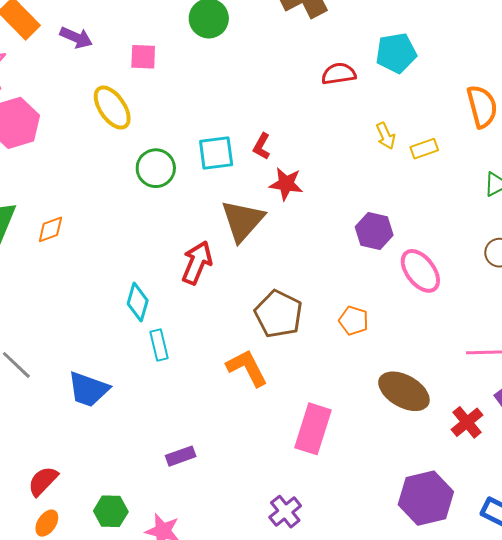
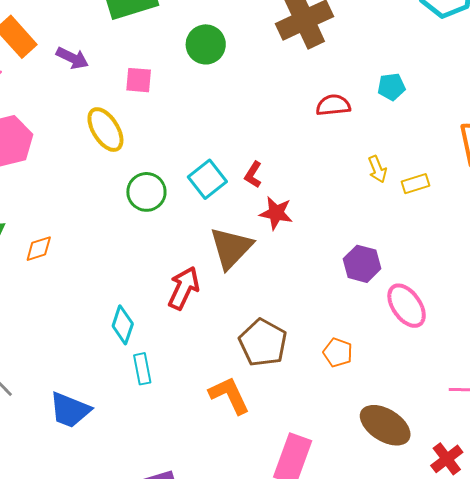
cyan pentagon: (396, 53) -> (391, 87), size x0.7
cyan square: (216, 153) -> (207, 179), turned -33

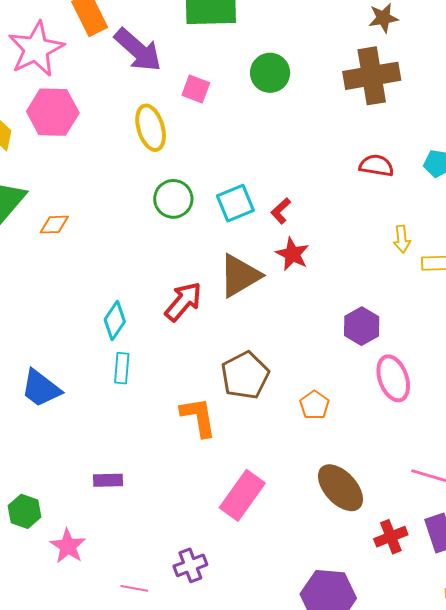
purple arrow: (72, 58) -> (138, 50), size x1.6

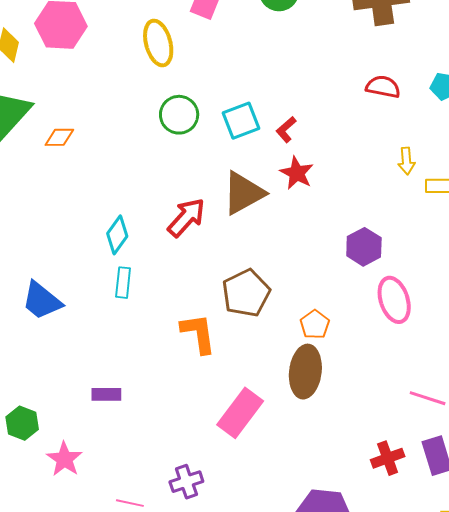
brown ellipse: (340, 488) -> (305, 372), moved, turned 48

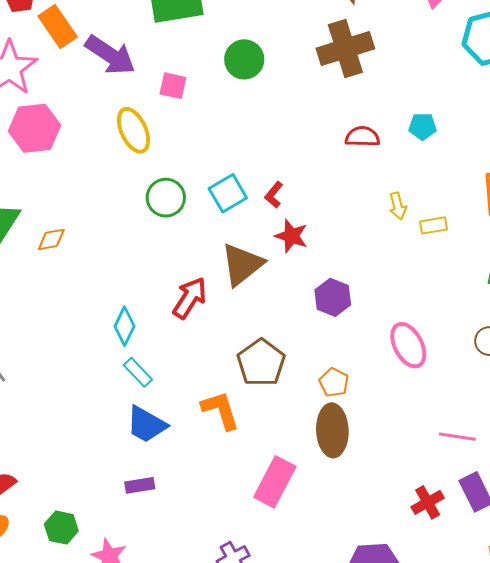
purple hexagon: (364, 247) -> (333, 297), moved
cyan rectangle: (123, 283) -> (138, 372), turned -40
blue trapezoid: (42, 301) -> (146, 424), moved

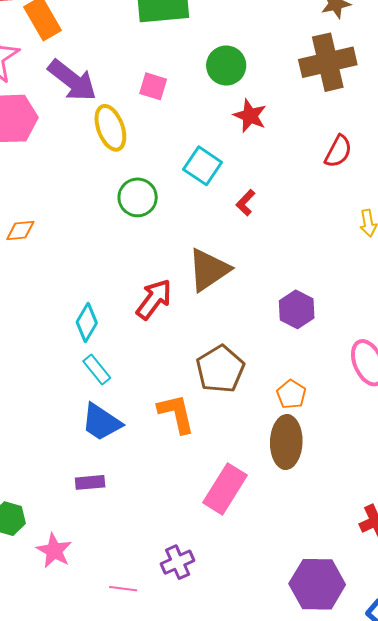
purple arrow: (110, 55) -> (72, 80), moved
red semicircle: (362, 137) -> (338, 151), turned 112
cyan square: (228, 193) -> (203, 166), moved, turned -30
red star: (291, 236) -> (250, 116), moved

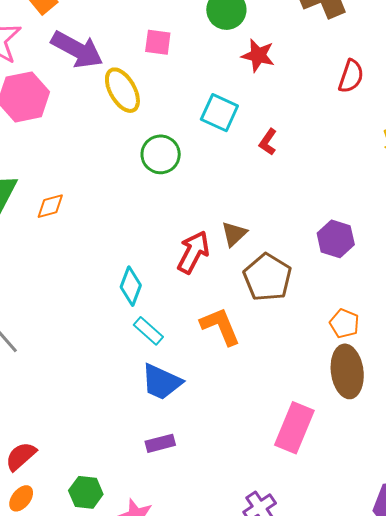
brown triangle: (209, 270) -> (234, 234), moved, size x0.6
brown pentagon: (220, 369) -> (268, 277), moved
orange L-shape: (176, 414) -> (220, 326), moved

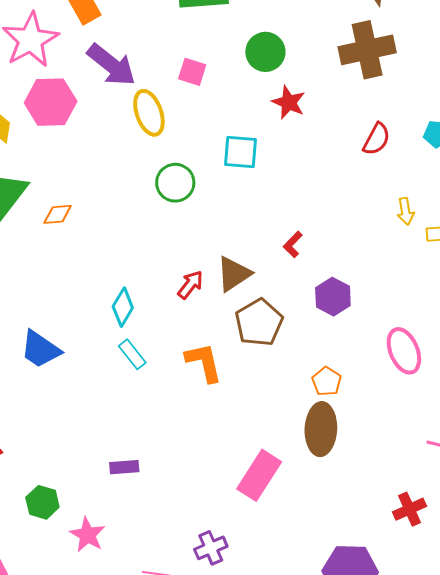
cyan square: (219, 113) -> (241, 152), turned -30
red L-shape: (268, 142) -> (293, 244), moved
brown triangle: (234, 234) -> (234, 274), size x1.4
red arrow: (193, 252) -> (190, 285), size x0.7
blue trapezoid: (161, 382) -> (40, 349), moved

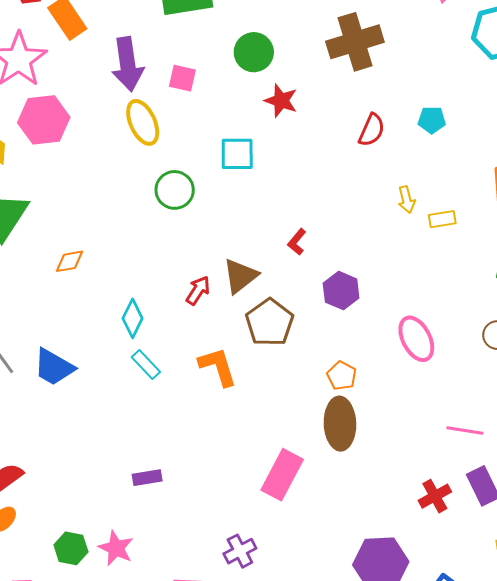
purple arrow: (111, 65) -> (128, 64), moved, turned 48
orange diamond: (58, 214) -> (69, 261), moved
green hexagon: (42, 502) -> (71, 548), moved

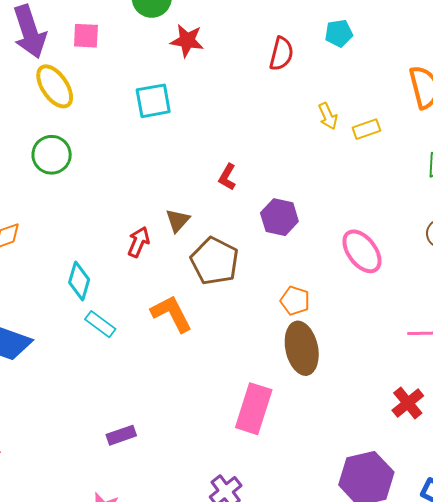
green circle: (175, 190) -> (52, 155), moved
brown triangle: (240, 276) -> (178, 220), size x0.7

